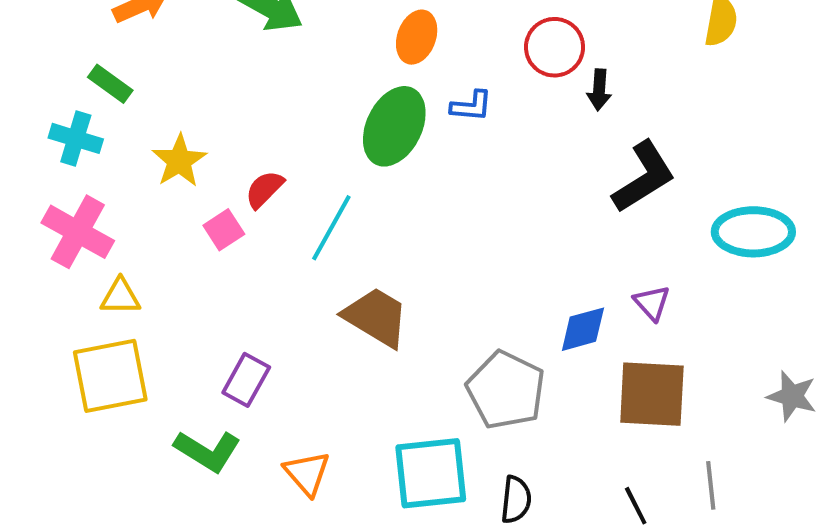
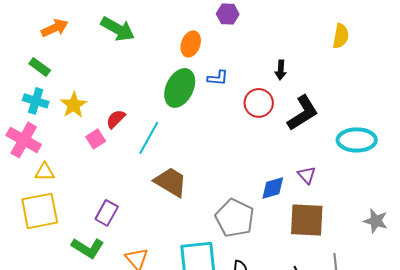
red circle: (555, 47) -> (259, 103), moved
cyan cross: (76, 138) -> (36, 101), moved

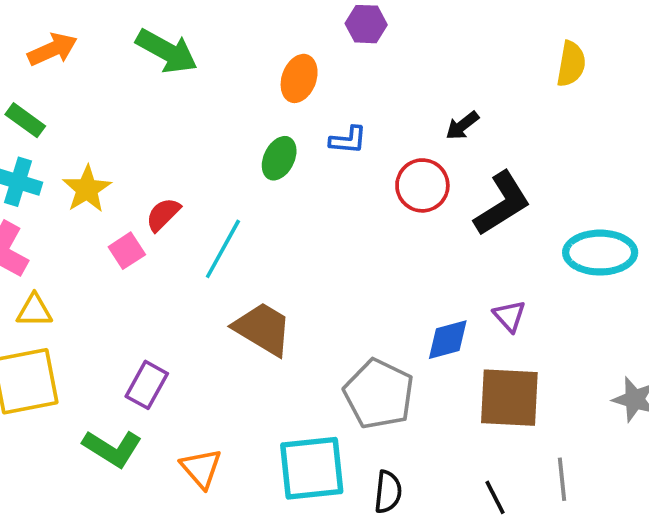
black arrow: (281, 70) -> (462, 126), turned 48
green ellipse: (180, 88) -> (279, 158), size x0.6

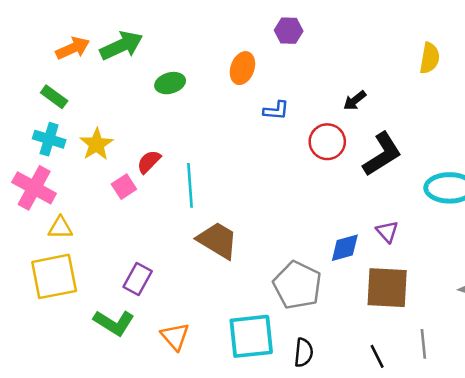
green arrow: (167, 51) -> (121, 46), moved, turned -54
green ellipse: (279, 158) -> (170, 83), moved, turned 48
cyan line: (223, 249) -> (190, 185), turned -33

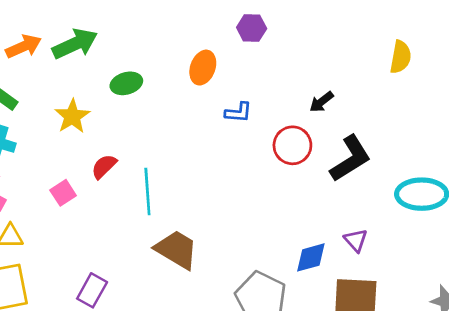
yellow star: (96, 144) -> (72, 116), moved
pink square: (124, 187) -> (63, 193), moved

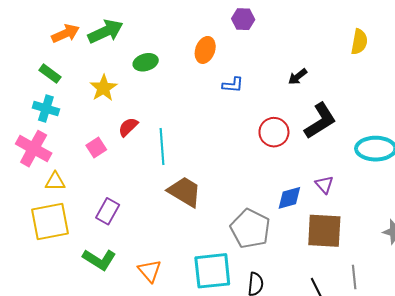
red circle: (292, 145) -> (274, 132), moved
purple rectangle: (92, 290) -> (108, 211), moved

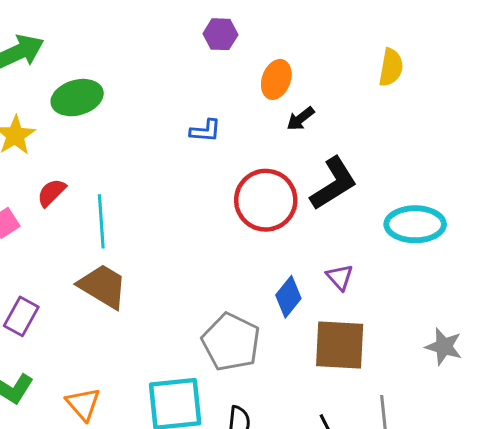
orange ellipse: (205, 50) -> (276, 79), moved
green ellipse: (146, 62) -> (77, 98), size x1.4
red circle: (274, 132) -> (266, 200), size x1.4
brown trapezoid: (185, 192) -> (103, 286), moved
blue diamond: (289, 198) -> (288, 297), turned -36

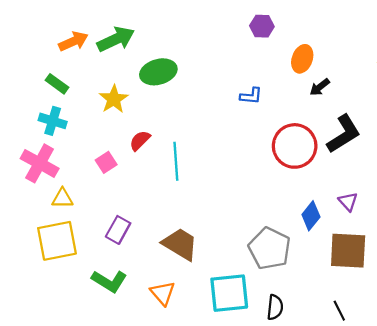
brown trapezoid: (103, 286) -> (180, 244), moved

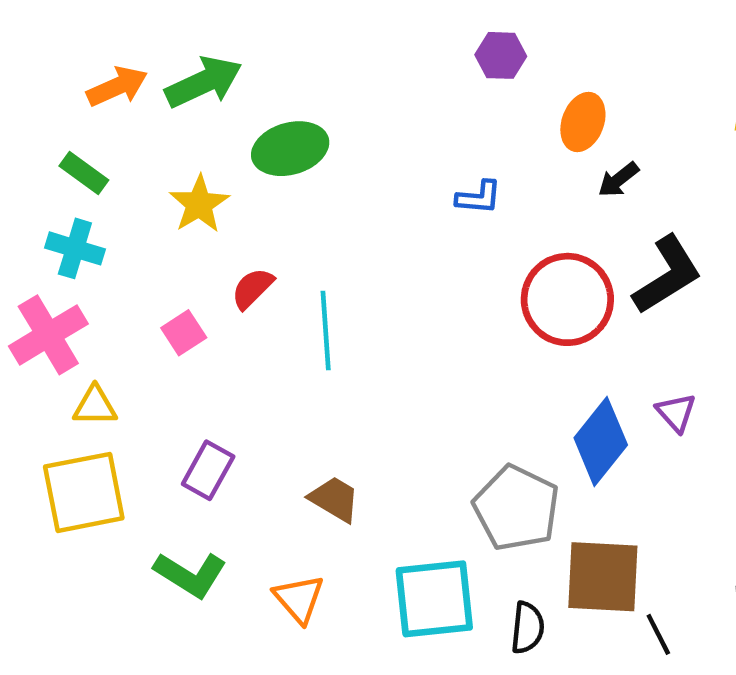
pink cross: (40, 163) -> (48, 335), turned 30
blue diamond: (311, 216) -> (601, 441), size x1.4
brown trapezoid: (180, 244) -> (334, 499), size x0.7
brown square: (348, 251) -> (603, 577), moved

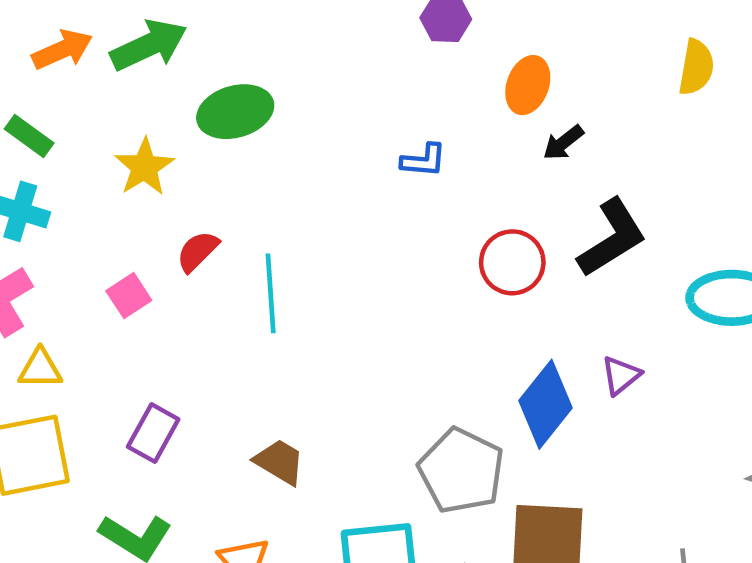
red circle: (567, 299) -> (512, 262), size x0.7
purple triangle: (676, 413) -> (621, 375), turned 33

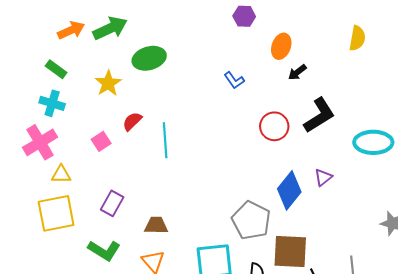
blue L-shape: (424, 160) -> (234, 80), turned 50
brown trapezoid: (280, 462) -> (156, 225), moved, turned -30

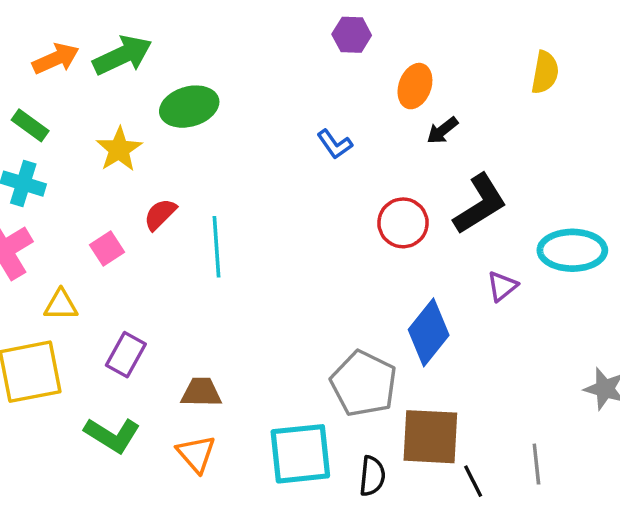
yellow triangle: (61, 174) -> (61, 305), moved
purple triangle: (323, 177) -> (502, 286), moved

